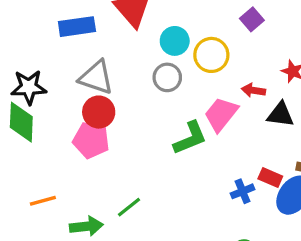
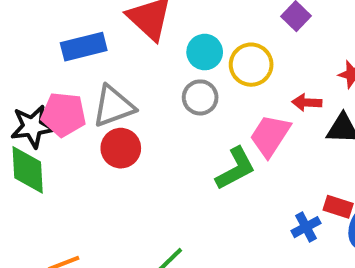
gray triangle: (96, 77) -> (114, 106), turned -33
pink pentagon: (91, 140) -> (64, 114), moved

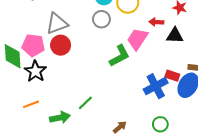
pink pentagon: (64, 114) -> (33, 45), moved
black star: (32, 126) -> (35, 71), moved, turned -30
blue cross: (306, 227) -> (156, 86), size x1.6

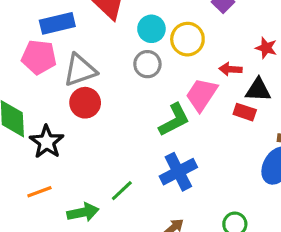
pink pentagon: (33, 45) -> (39, 57), moved
red rectangle: (172, 76) -> (245, 112), moved
blue cross: (156, 86) -> (178, 172), moved

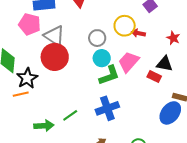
cyan circle: (151, 29) -> (102, 58), moved
red arrow: (230, 69) -> (138, 33), moved
gray triangle: (80, 70) -> (54, 36), turned 45
red circle: (85, 103) -> (55, 57), size x1.4
orange line: (39, 192) -> (21, 94), moved

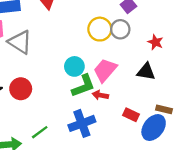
red arrow: (138, 33) -> (100, 95), moved
gray circle: (97, 38) -> (120, 29), moved
red circle: (55, 57) -> (21, 89), moved, size x0.7
red rectangle: (154, 77) -> (131, 115), moved

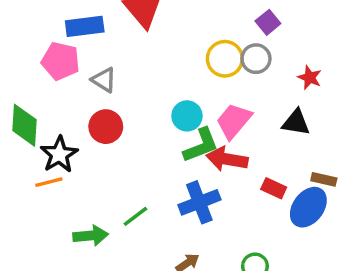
gray triangle: (20, 42) -> (104, 80), size x0.7
red circle: (21, 89) -> (106, 127), moved
red arrow: (100, 95) -> (227, 159), size x1.6

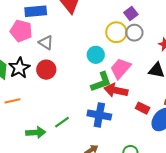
purple square: (268, 22) -> (131, 14), moved
cyan circle: (187, 116) -> (96, 55), moved
black star: (59, 154) -> (19, 68), moved
blue cross: (199, 202) -> (99, 115), turned 30

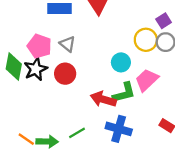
pink pentagon: (21, 31) -> (39, 46), moved
red arrow: (116, 90) -> (103, 99), moved
orange line: (12, 101) -> (26, 139), moved, turned 42

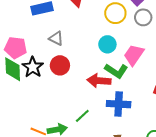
yellow circle: (146, 40) -> (115, 13), moved
pink pentagon: (39, 46) -> (16, 48), moved
green L-shape: (124, 93) -> (116, 71), turned 60

